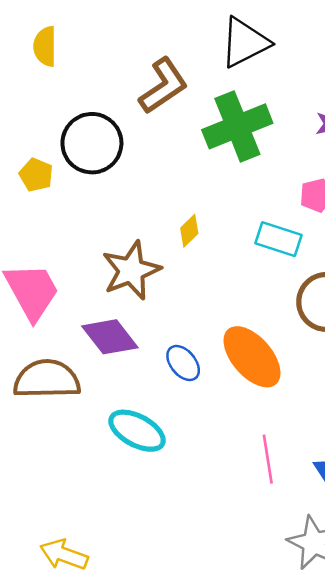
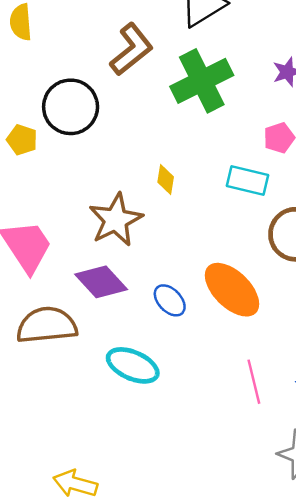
yellow diamond: (189, 231) -> (166, 179), turned -32

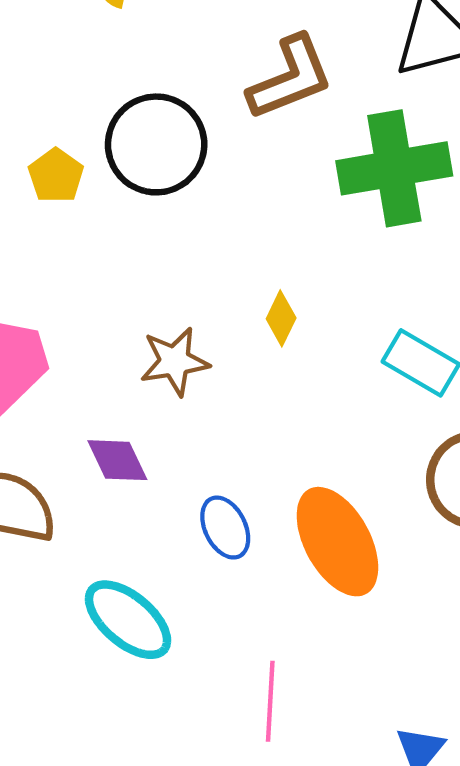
brown star: (116, 220) -> (175, 361), size x0.7
purple diamond: (101, 282) -> (117, 460), size x0.7
pink line: (254, 382) -> (270, 701), moved

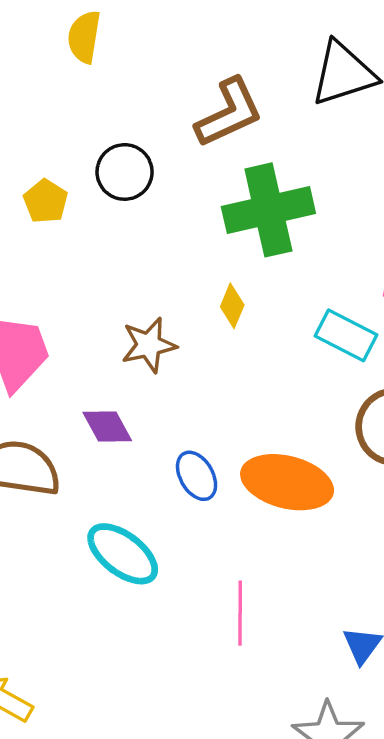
black circle: (156, 144) -> (125, 172), size x0.7
green cross: (394, 168) -> (268, 210), moved
orange ellipse: (337, 542) -> (287, 482), turned -44

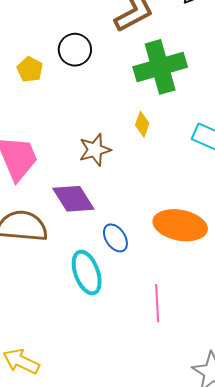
purple diamond: (107, 427) -> (73, 199), size x1.4
blue ellipse: (197, 476) -> (115, 238), moved
cyan ellipse: (123, 554) -> (87, 273), turned 36

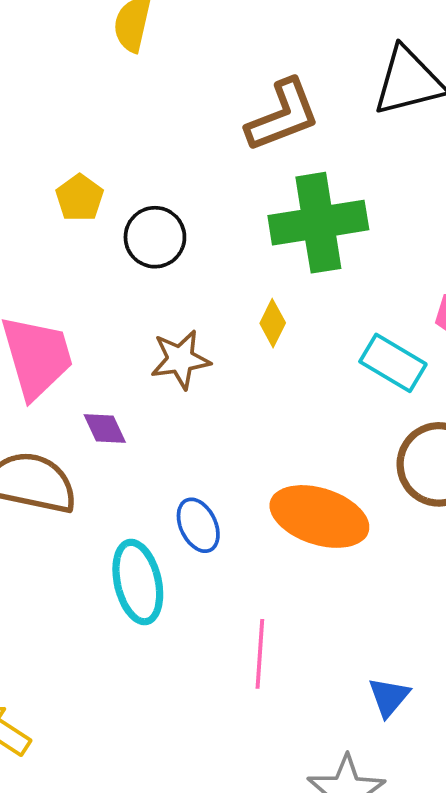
black circle: (75, 50) -> (155, 237), moved
purple diamond: (73, 199) -> (105, 429), moved, size x0.6

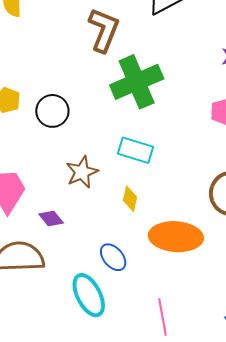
brown L-shape: (283, 116) -> (104, 30), turned -33
yellow diamond: (273, 323) -> (130, 199), moved
cyan rectangle: (393, 363) -> (136, 150), moved

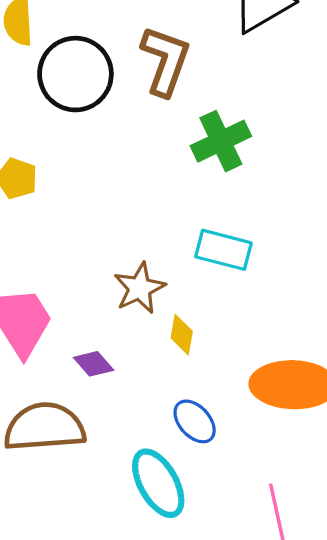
green cross: (137, 82) -> (221, 141), size x0.7
black circle: (52, 111) -> (75, 74), moved, size x1.4
yellow diamond: (130, 199) -> (182, 335), moved

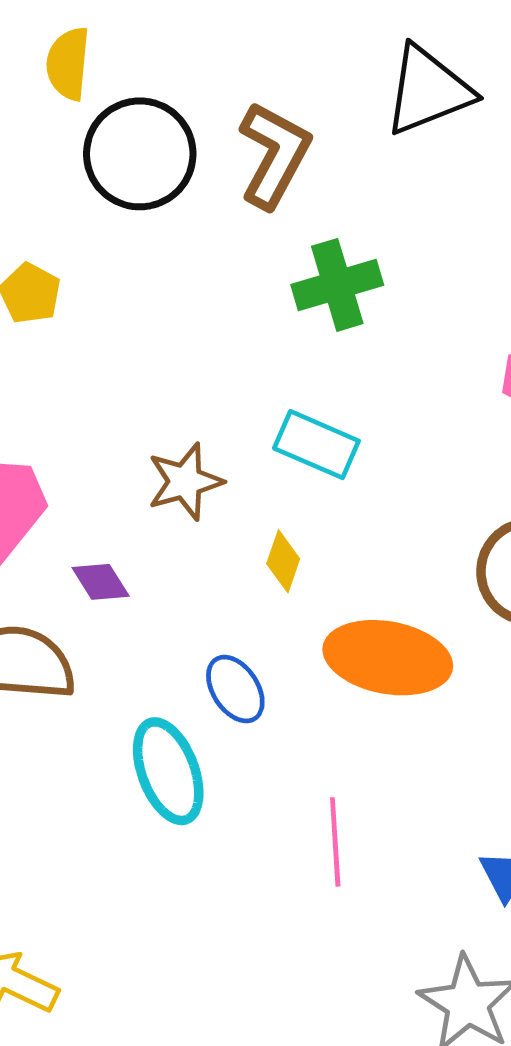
yellow diamond: (182, 335) -> (283, 561), moved

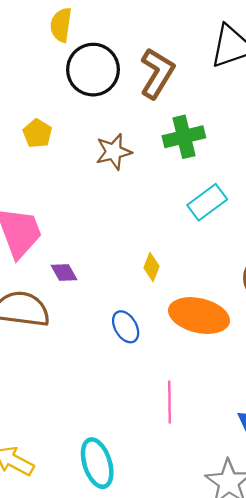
cyan rectangle: (316, 445) -> (207, 202), moved, turned -63
brown star: (185, 482) -> (114, 152), moved
cyan ellipse: (168, 771) -> (97, 463), moved

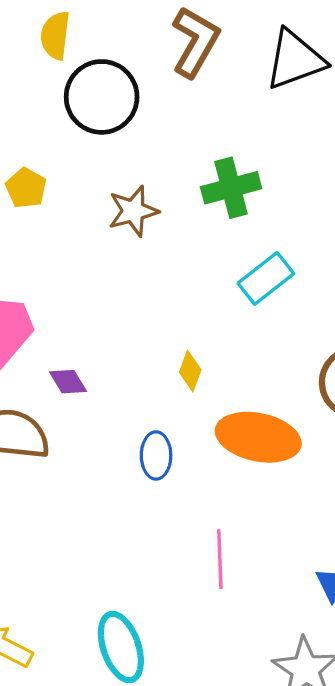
brown L-shape: (157, 73) -> (195, 42), moved
blue ellipse: (126, 327) -> (156, 455), turned 32

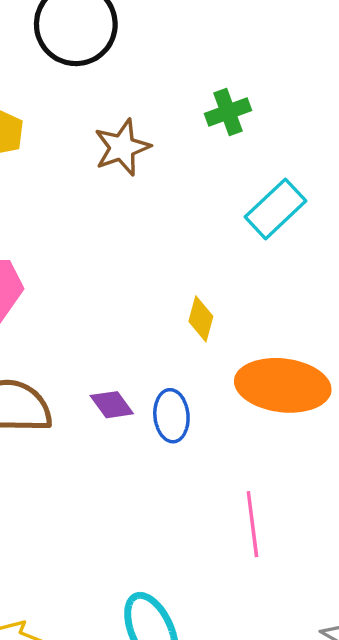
green cross: (231, 188) -> (228, 112), size x0.7
purple diamond: (68, 382) -> (112, 405), moved

